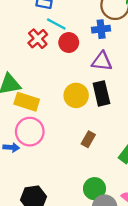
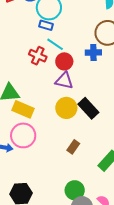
red cross: (38, 39) -> (38, 56), turned -30
purple triangle: (102, 61) -> (64, 81), moved
black rectangle: (101, 93) -> (88, 108), turned -35

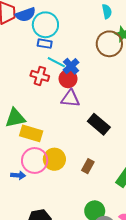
blue cross: (93, 52) -> (71, 66), moved, turned -35
yellow circle: (66, 108) -> (54, 159), moved

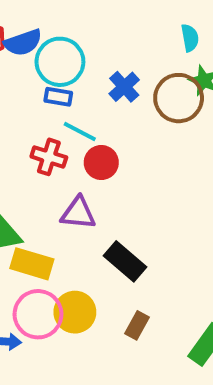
cyan semicircle: (107, 11) -> (190, 38), moved
blue cross: (71, 66) -> (124, 87), moved
purple triangle: (70, 99) -> (78, 213), moved
black rectangle: (99, 124) -> (125, 261), moved

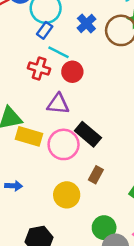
blue rectangle: (58, 97) -> (45, 30), turned -63
yellow circle: (75, 312) -> (67, 195), moved
pink circle: (38, 314) -> (64, 144), moved

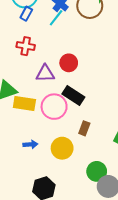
cyan line: (59, 52) -> (56, 18), moved, turned -72
red circle: (72, 72) -> (69, 63), moved
blue arrow: (14, 186) -> (30, 144), moved

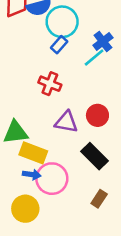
pink circle: (54, 107) -> (52, 179), moved
blue arrow: (30, 144) -> (32, 175), moved
yellow circle: (62, 148) -> (25, 209), moved

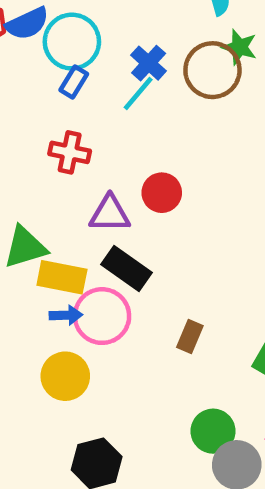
black rectangle: (94, 156) -> (127, 268), moved

